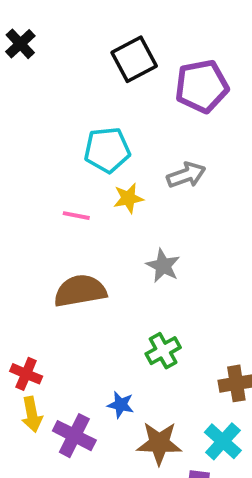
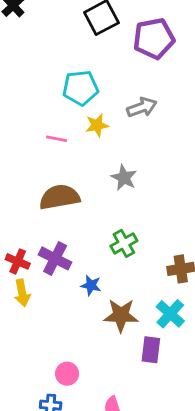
purple cross: (74, 436) -> (55, 258), moved

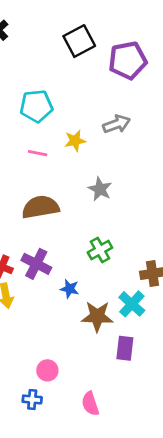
cyan pentagon: (81, 88) -> (36, 106), moved
cyan cross: (170, 314) -> (132, 304), moved

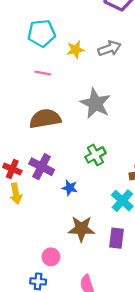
yellow star: (75, 141) -> (76, 50), moved
gray star: (100, 189) -> (95, 103), size x1.5
brown star: (97, 316) -> (81, 229), moved

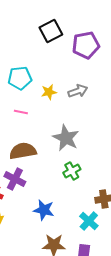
green cross: (95, 155) -> (72, 171), moved
purple cross: (42, 167) -> (15, 179), moved
blue star: (70, 188) -> (44, 210), size x1.5

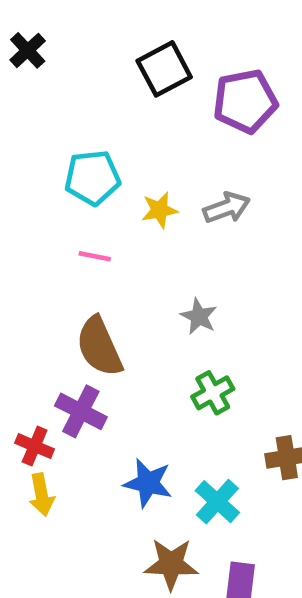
gray star: (66, 138) -> (199, 316), size x0.6
brown semicircle: (23, 151) -> (99, 347), turned -104
cyan cross: (89, 221) -> (217, 502), moved

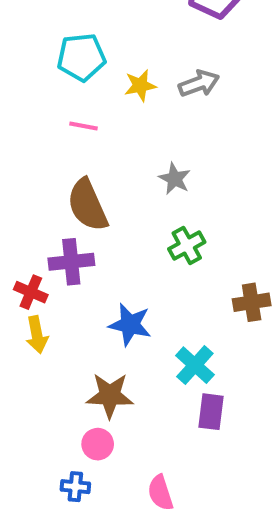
purple cross: (81, 411) -> (71, 262), turned -33
cyan cross: (217, 502) -> (195, 365), moved
brown star: (171, 564) -> (110, 395), moved

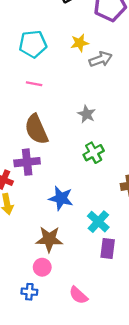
yellow star: (140, 86) -> (80, 43), moved
pink semicircle: (160, 493) -> (78, 295), turned -30

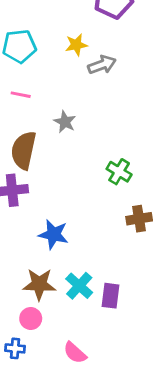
gray star: (87, 114) -> (65, 122), moved
brown semicircle: (36, 129) -> (24, 150), turned 36
green cross: (94, 153) -> (119, 172), moved, turned -30
cyan cross: (98, 222) -> (79, 286), moved

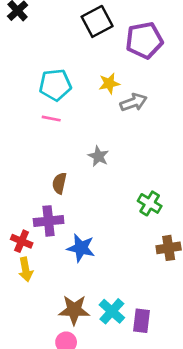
pink line: (21, 95) -> (51, 119), moved
brown semicircle: (24, 150) -> (59, 183), size x0.6
blue star: (54, 234) -> (81, 248), moved

